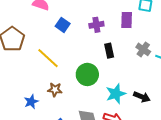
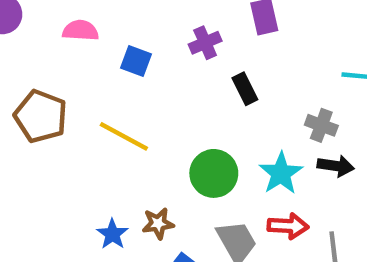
gray cross: (143, 49) -> (321, 125), moved
green circle: (87, 74) -> (214, 173), moved
brown star: (55, 90) -> (158, 223), moved

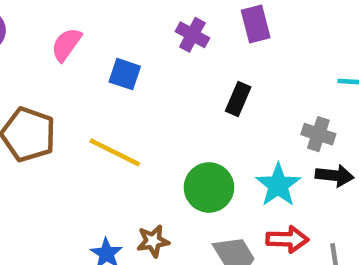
pink semicircle: (80, 30) -> (66, 44), turned -56
purple cross: (205, 43) -> (192, 35), moved, turned -36
black rectangle: (245, 89) -> (238, 99), turned 52

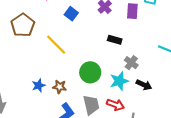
black rectangle: (238, 99) -> (115, 40), turned 64
gray cross: (318, 134) -> (131, 63), moved

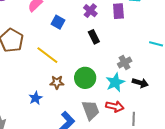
black rectangle: (115, 40) -> (94, 37), moved, turned 56
gray cross: (131, 63) -> (125, 62), turned 32
brown star: (60, 87) -> (57, 82), moved

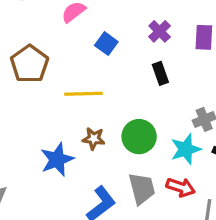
yellow line: (47, 55) -> (84, 94), turned -45
blue star: (36, 98) -> (57, 159), size x1.5

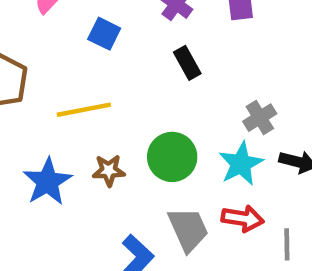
blue star: (57, 159) -> (48, 182), moved

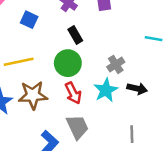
green circle: (172, 157) -> (68, 63), moved
brown star: (109, 170) -> (33, 95), size x1.6
red arrow: (243, 218) -> (73, 93), moved, turned 55

